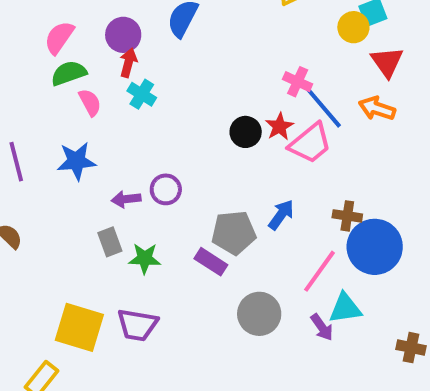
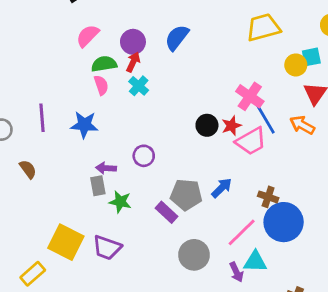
green semicircle: (69, 73) -> (104, 64), moved
pink cross: (298, 82) -> (250, 96), size x1.4
purple arrow: (126, 199) -> (106, 168), moved

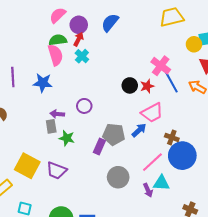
pink semicircle: (88, 36) -> (58, 15), moved
pink semicircle: (101, 85) -> (55, 55), size x1.5
pink trapezoid: (251, 141) -> (152, 113), moved
purple rectangle: (166, 212) -> (99, 146), turned 70

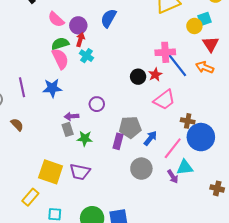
pink semicircle: (58, 15) -> (56, 19), turned -84
pink cross: (161, 66) -> (165, 52), turned -30
blue arrow: (139, 130) -> (150, 138), moved

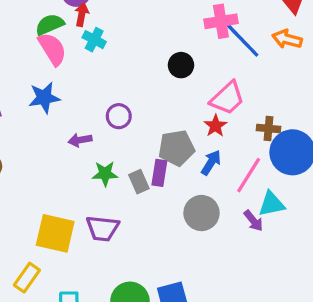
red star: (155, 75) -> (215, 126), moved
gray rectangle: (68, 129) -> (139, 182), moved

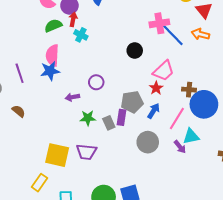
pink semicircle: (52, 49) -> (52, 55), moved, turned -145

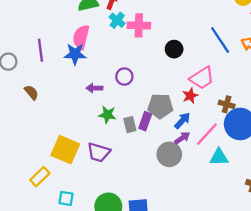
pink cross: (159, 23) -> (139, 25), moved
purple arrow: (180, 147) -> (182, 138), moved, turned -96

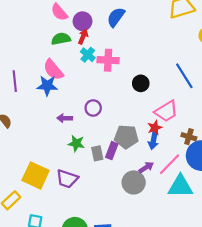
pink semicircle: (81, 37) -> (53, 70), turned -55
blue arrow: (182, 121) -> (153, 141), moved, turned 147
cyan triangle: (219, 157) -> (180, 186), size x1.4

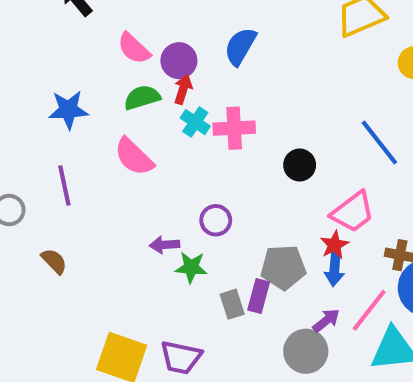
blue star: (47, 86) -> (68, 110), moved
green star: (76, 144) -> (191, 267), moved

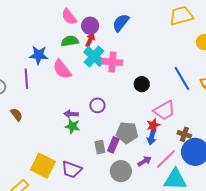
blue star: (68, 110) -> (39, 55), moved
cyan cross: (195, 122) -> (94, 56), size x1.5
green star: (191, 267) -> (72, 126), moved
gray circle: (306, 351) -> (121, 171), moved

